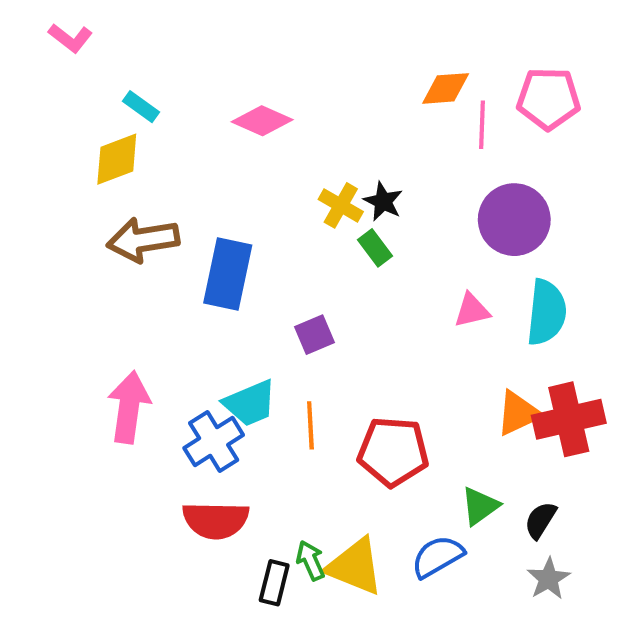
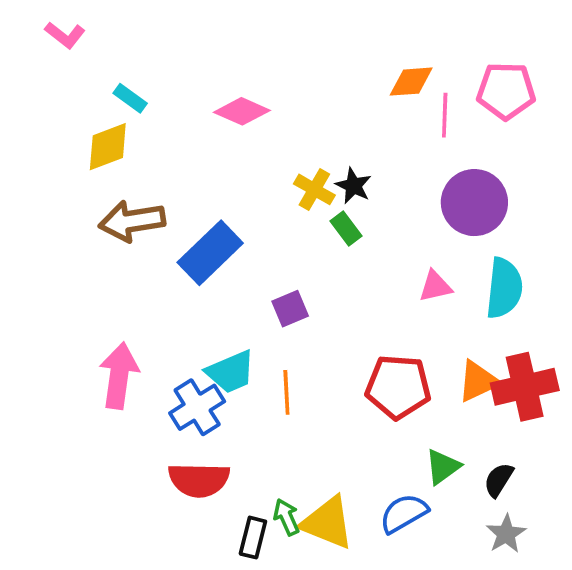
blue rectangle: (228, 274) -> (210, 253), turned 34
red pentagon: (393, 452) -> (398, 387), moved

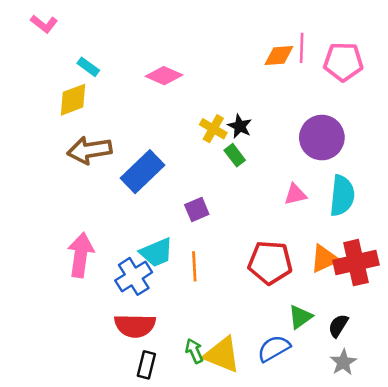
pink line: (445, 115) -> (302, 48), moved
black rectangle: (253, 538) -> (146, 365), moved

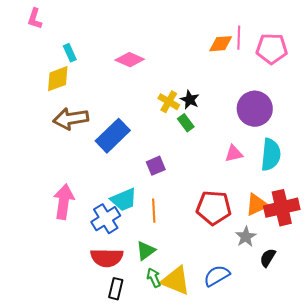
pink L-shape: (44, 24) -> (35, 19), turned 70
cyan rectangle: (88, 67) -> (70, 53), turned 30
green triangle: (300, 317) -> (146, 251), moved
gray star: (343, 362) -> (246, 237), moved

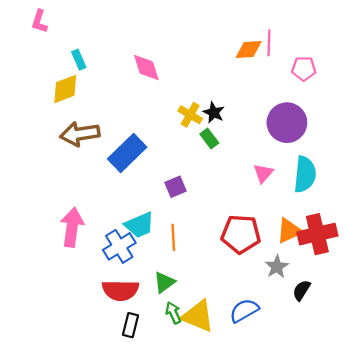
pink pentagon: (272, 49) -> (304, 69), moved, size x0.7
pink diamond: (130, 60) -> (146, 68), turned 48
pink triangle: (234, 154) -> (263, 173), turned -36

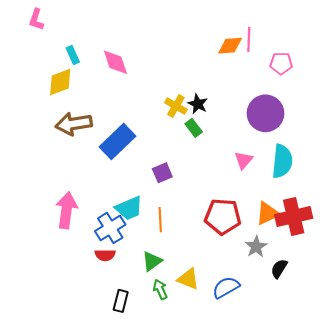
pink diamond: (146, 68) -> (115, 62), moved
red semicircle: (120, 290) -> (105, 255), moved, size x0.6
yellow triangle: (198, 316) -> (188, 279), moved, size x0.7

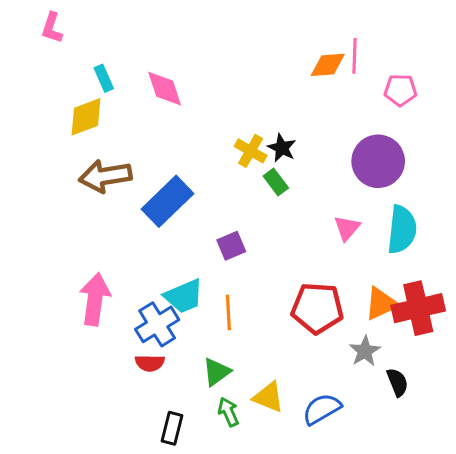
black semicircle: (279, 269) -> (397, 382), turned 126

